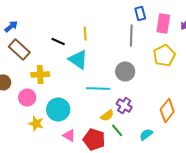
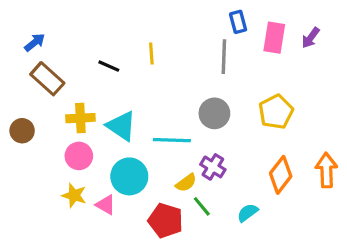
yellow pentagon: (164, 55) -> (276, 112), moved
cyan triangle: (78, 59) -> (121, 126), moved
pink circle: (27, 97) -> (79, 156), moved
cyan circle: (58, 109) -> (129, 176), moved
pink triangle: (69, 135) -> (106, 205), moved

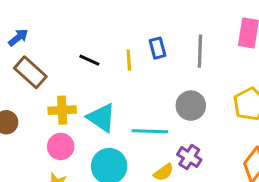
blue rectangle: (238, 22) -> (158, 48), moved
yellow line: (151, 53) -> (129, 60), moved

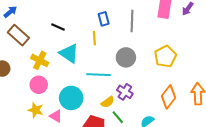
yellow line: (129, 60) -> (94, 38), moved
yellow cross: (62, 110) -> (40, 60), turned 30
cyan triangle: (102, 118) -> (69, 53), moved

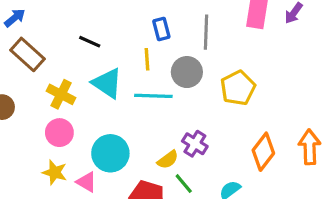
yellow pentagon: (165, 56) -> (238, 88), moved
gray circle: (126, 57) -> (187, 72), moved
cyan line: (99, 75) -> (153, 96), moved

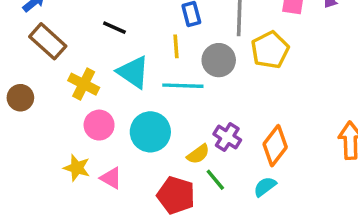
yellow pentagon: (238, 88) -> (270, 50), moved
pink circle: (59, 133) -> (99, 125), moved
orange diamond: (263, 152) -> (275, 146), moved
cyan circle: (110, 153) -> (150, 132), moved

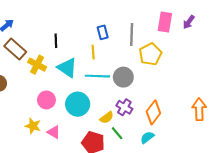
black line: (114, 28) -> (56, 41), turned 64
gray circle: (219, 60) -> (123, 77), moved
yellow cross: (84, 84) -> (37, 65), moved

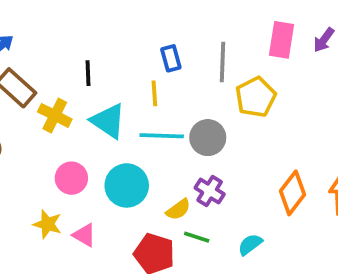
orange diamond: (153, 112) -> (293, 193), moved
green line: (117, 133) -> (197, 237), turned -32

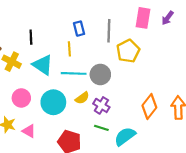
yellow semicircle: (178, 209) -> (82, 98), moved
green line: (197, 237) -> (101, 128), moved
cyan semicircle: (250, 244) -> (125, 136), size x1.5

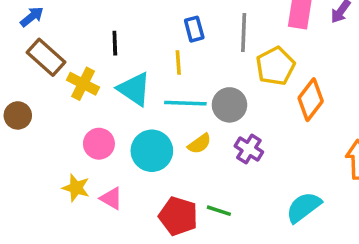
purple cross: (101, 105) -> (249, 149), moved
orange diamond: (149, 107) -> (311, 100), moved
green line: (101, 128) -> (219, 211), moved
cyan semicircle: (125, 136) -> (304, 207), moved

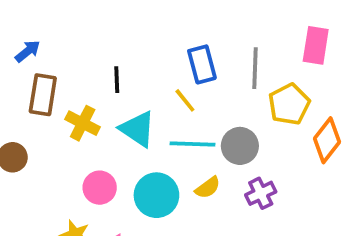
blue rectangle: (194, 29) -> (202, 64), size x1.4
brown rectangle: (46, 57) -> (43, 95), turned 57
yellow line: (178, 63) -> (185, 100), turned -35
purple cross: (249, 149) -> (261, 193), turned 32

